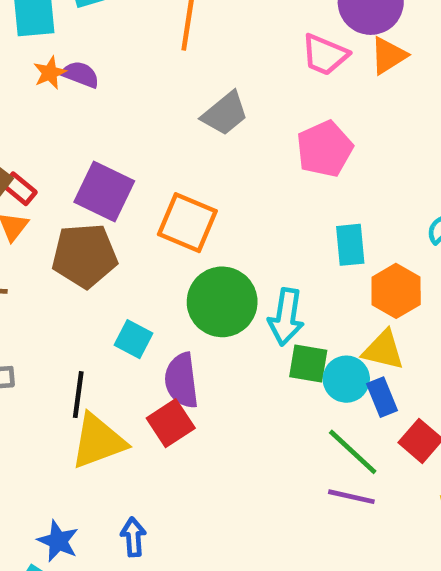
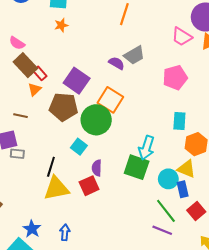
purple semicircle: (80, 74) -> (117, 63), moved
green circle: (222, 302) -> (96, 120), moved
green square: (308, 363) -> (137, 167), moved, size x1.4
purple semicircle: (182, 380) -> (97, 168), size x0.7

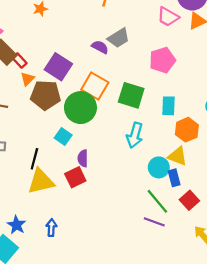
orange triangle: (35, 89) -> (27, 79), moved
green square: (137, 167) -> (131, 95), moved

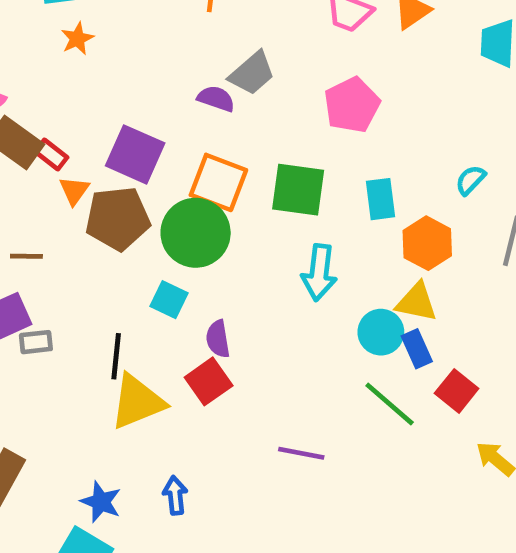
purple line: (154, 222) -> (301, 453), moved

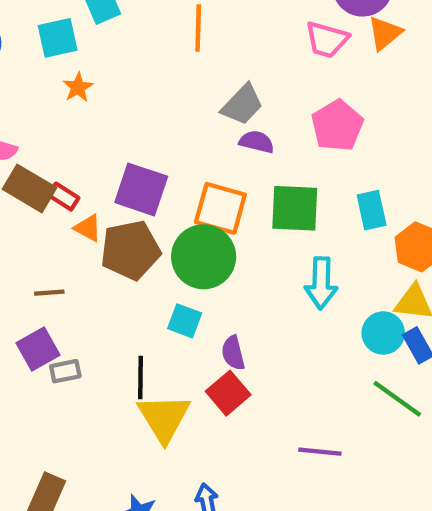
purple semicircle: (216, 99) -> (257, 142), moved
orange triangle: (74, 191) -> (88, 228), turned -32
yellow triangle: (137, 402) -> (164, 418), turned -34

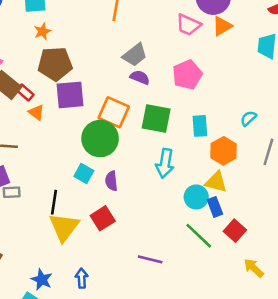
purple square: (141, 189) -> (70, 95), turned -32
brown pentagon: (130, 250) -> (55, 64), moved
purple semicircle: (233, 353) -> (111, 181), moved

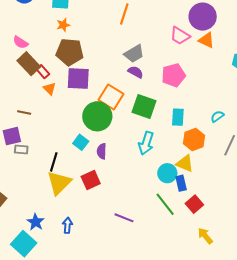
orange triangle: (222, 26) -> (206, 40), turned 48

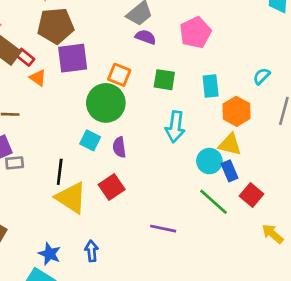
orange square: (111, 97) -> (119, 75), size x0.7
green square: (144, 106) -> (164, 80), size x0.7
yellow triangle: (59, 183) -> (71, 198), turned -32

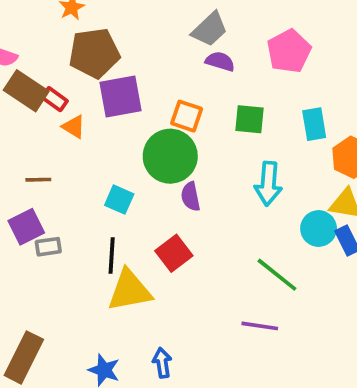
cyan square: (90, 140) -> (119, 200), moved
purple semicircle: (119, 147) -> (191, 196), moved
red square: (112, 187) -> (174, 253), moved
yellow triangle: (71, 198) -> (130, 290), turned -40
green line: (213, 202) -> (277, 275), moved

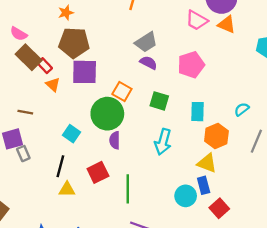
cyan circle: (319, 229) -> (186, 196), moved
gray rectangle: (48, 247) -> (23, 154), turned 64
green line: (277, 275) -> (128, 189), moved, turned 40
yellow triangle: (130, 290) -> (67, 189), size x0.6

